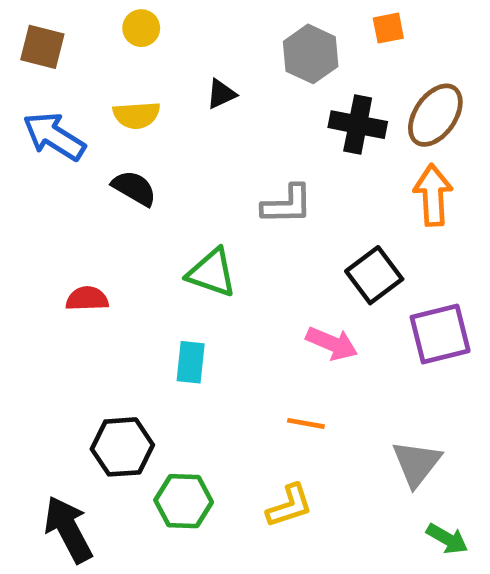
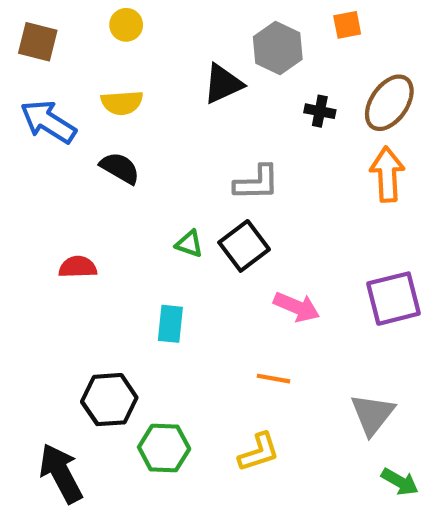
black triangle: (221, 94) -> (223, 84), moved, size x1.5
black cross: (358, 125) -> (320, 111), size x0.6
green triangle: (212, 273) -> (189, 244), size x0.6
black square: (374, 275) -> (244, 246), moved

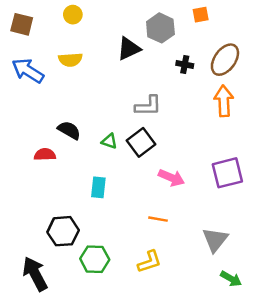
black semicircle: (120, 168) -> (69, 130), moved

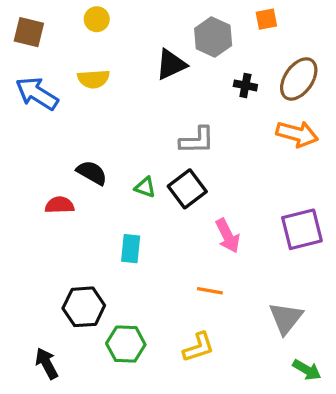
orange arrow: (224, 101) -> (297, 134), turned 108
pink arrow: (171, 178) -> (228, 236), turned 40
black arrow: (35, 274) -> (47, 363), size x0.7

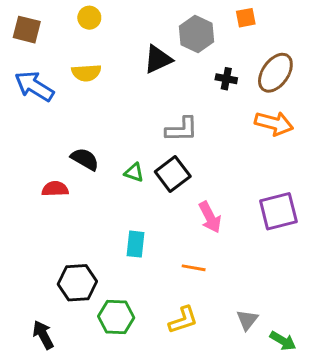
cyan rectangle: (131, 249) -> (135, 244), moved
gray triangle: (286, 318) -> (247, 320), moved, size x0.7

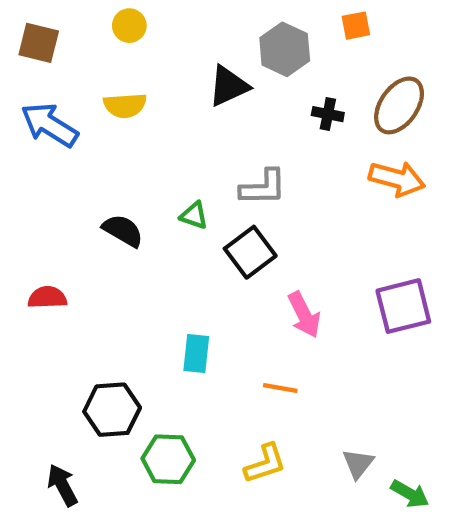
green triangle: (134, 173) -> (194, 215), moved
red semicircle: (55, 189) -> (47, 297), moved

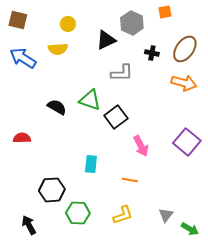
yellow circle: (129, 26) -> (68, 24), moved
gray L-shape: (263, 187) -> (122, 73), moved
green triangle: (194, 215) -> (90, 100), size x1.6
purple square: (403, 306) -> (187, 142), turned -36

